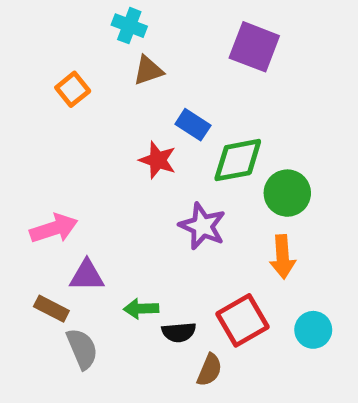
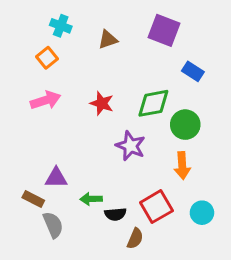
cyan cross: (129, 26) -> (61, 26), moved
brown triangle: (148, 70) -> (108, 39), moved
blue rectangle: (193, 125) -> (193, 71), moved
pink arrow: (54, 228) -> (45, 100), moved

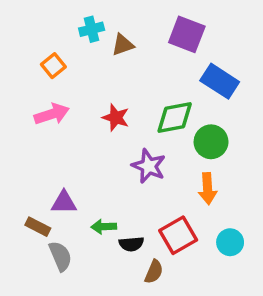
cyan cross: (61, 26) -> (92, 29), moved, turned -35
blue rectangle: (193, 71) -> (220, 81), size x1.5

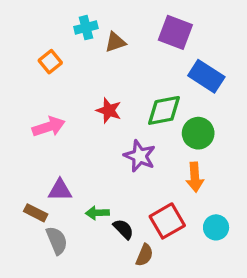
pink arrow: (52, 114) -> (49, 127), moved
black semicircle: (131, 244) -> (123, 229), turned -130

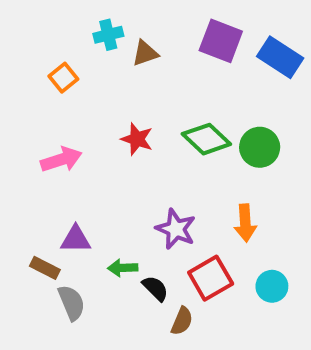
blue rectangle: (206, 76) -> (280, 57), moved
green diamond: (164, 110) -> (206, 139), turned 54
green circle: (198, 133) -> (260, 147), moved
purple star: (140, 156) -> (176, 229), moved

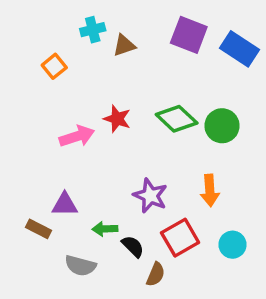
pink arrow: (61, 159) -> (77, 136), moved
gray semicircle: (71, 303) -> (80, 266), moved, turned 128

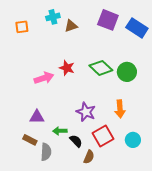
orange square: (54, 66) -> (22, 27), moved, turned 32
brown rectangle: (38, 229) -> (30, 140), moved
gray semicircle: (80, 266) -> (46, 152), turned -102

